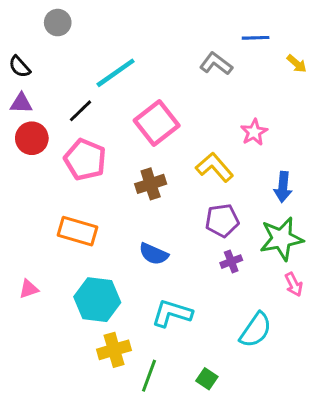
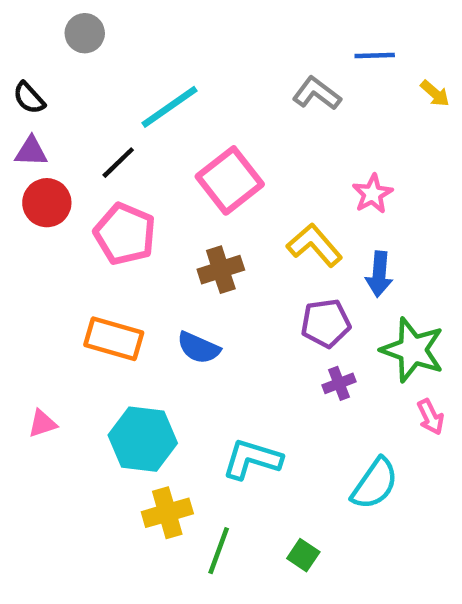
blue arrow: (283, 187) -> (379, 274), moved
green star: (281, 239) -> (413, 350), turned 30
blue semicircle: (154, 254) -> (199, 348), moved

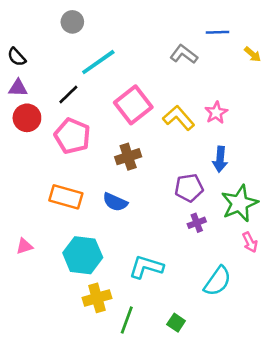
gray circle: (85, 33) -> (72, 22), moved
yellow L-shape: (314, 245) -> (179, 118), moved
green star: (413, 350) -> (240, 203), turned 30

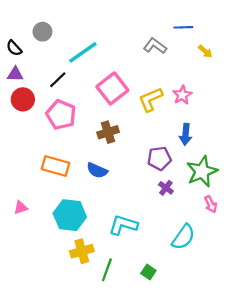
gray circle: (72, 22) -> (42, 32), moved
yellow arrow: (253, 54) -> (205, 51), moved
yellow L-shape: (179, 118) -> (151, 99), turned -72
purple cross: (197, 223) -> (166, 188), turned -32

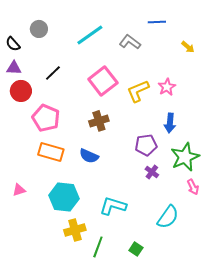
blue line: (183, 27) -> (157, 22), moved
gray L-shape: (155, 46) -> (130, 42), moved
cyan line: (83, 52) -> (90, 35), moved
pink pentagon: (61, 115) -> (46, 118), moved

